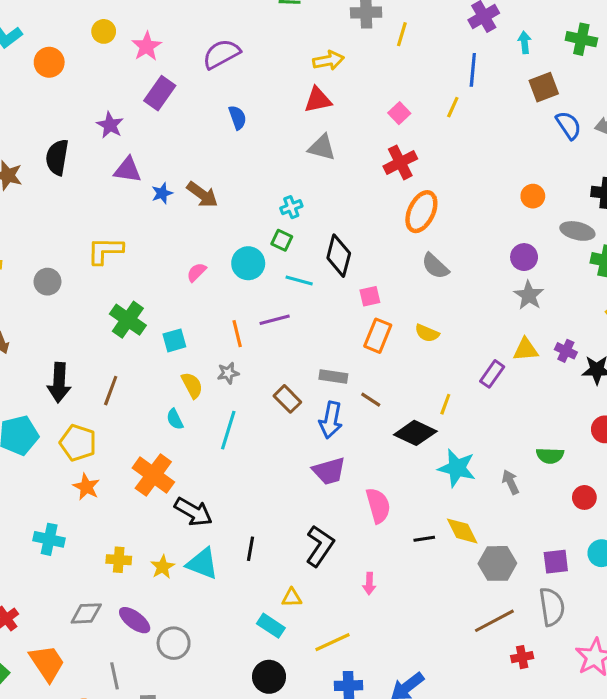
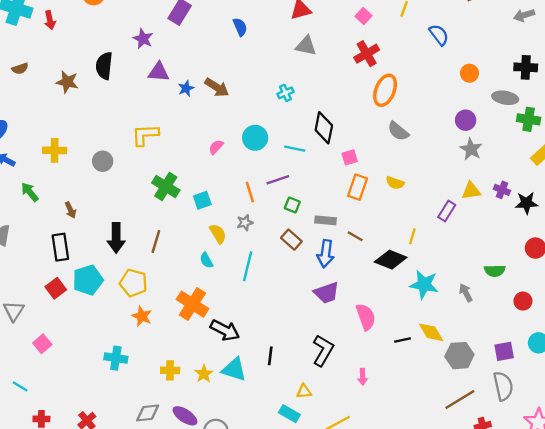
blue semicircle: (569, 125) -> (439, 35), moved
green square: (282, 240) -> (292, 205), moved

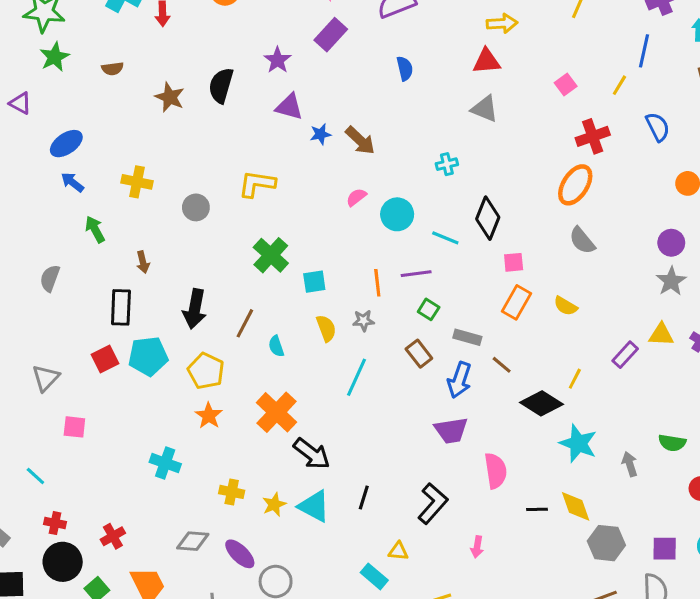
red cross: (367, 54) -> (593, 136), moved
pink semicircle: (216, 147) -> (356, 197), moved
cyan semicircle: (206, 260) -> (276, 346), moved
pink square: (42, 344) -> (74, 427), turned 36

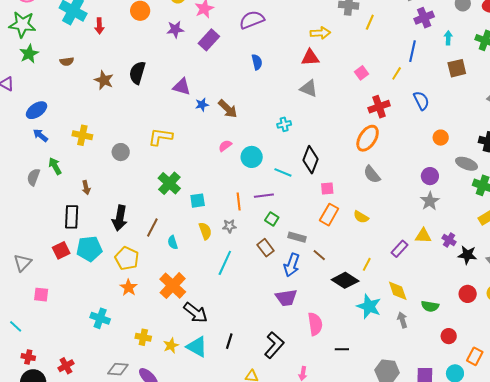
purple star: (277, 60) -> (175, 29), moved, turned 30
gray semicircle: (50, 278) -> (33, 177), moved
yellow diamond: (576, 506) -> (398, 291), moved

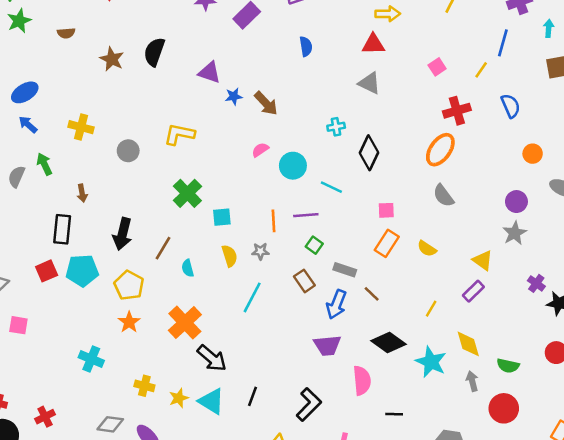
black diamond: (311, 160) -> (369, 153), moved
yellow triangle: (423, 236) -> (483, 260), moved, turned 30
black diamond: (345, 280) -> (388, 342), moved
red circle: (449, 336) -> (504, 408), moved, size x1.5

